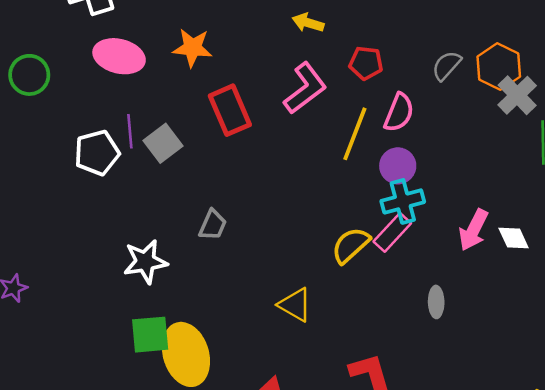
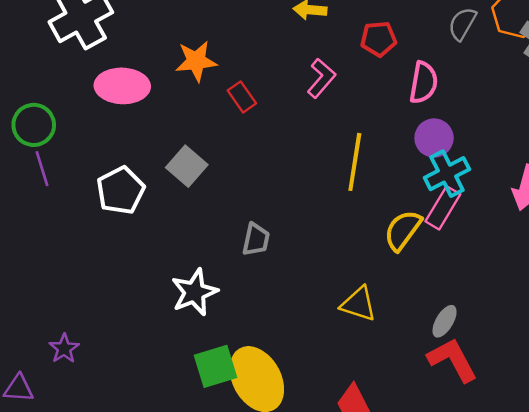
pink L-shape: (305, 88) -> (321, 78), size x0.7
red rectangle: (230, 110) -> (242, 97), moved, size x0.6
purple line: (130, 131) -> (42, 169), moved
yellow line: (355, 134) -> (355, 162), moved
gray ellipse: (436, 302) -> (445, 321), moved, turned 44

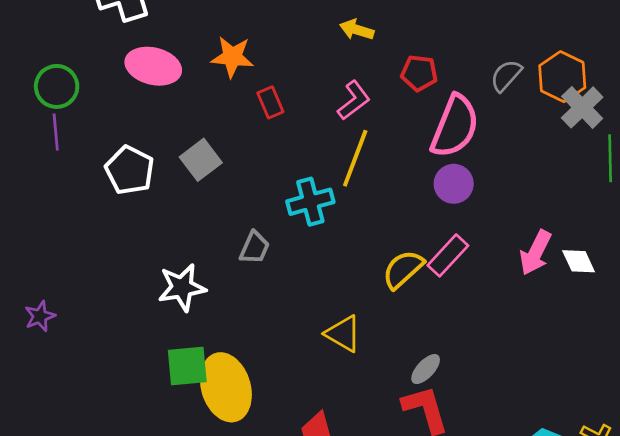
pink semicircle: (424, 83) -> (455, 126), size x1.5
yellow line: (355, 162) -> (355, 158), moved
cyan cross: (447, 174) -> (310, 202), moved
white pentagon: (121, 190) -> (130, 170), turned -30

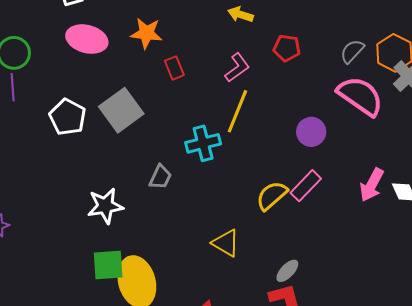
pink semicircle: (455, 126) -> (360, 96), moved, turned -78
gray square: (201, 160) -> (121, 110), size x1.4

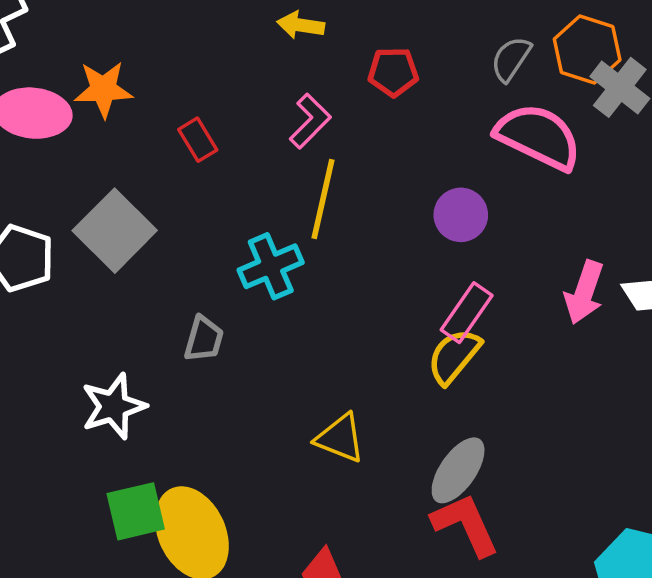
orange star: (146, 33) -> (103, 89), moved
yellow semicircle: (272, 196) -> (454, 356), moved
gray ellipse: (287, 271) -> (458, 470), size x1.5

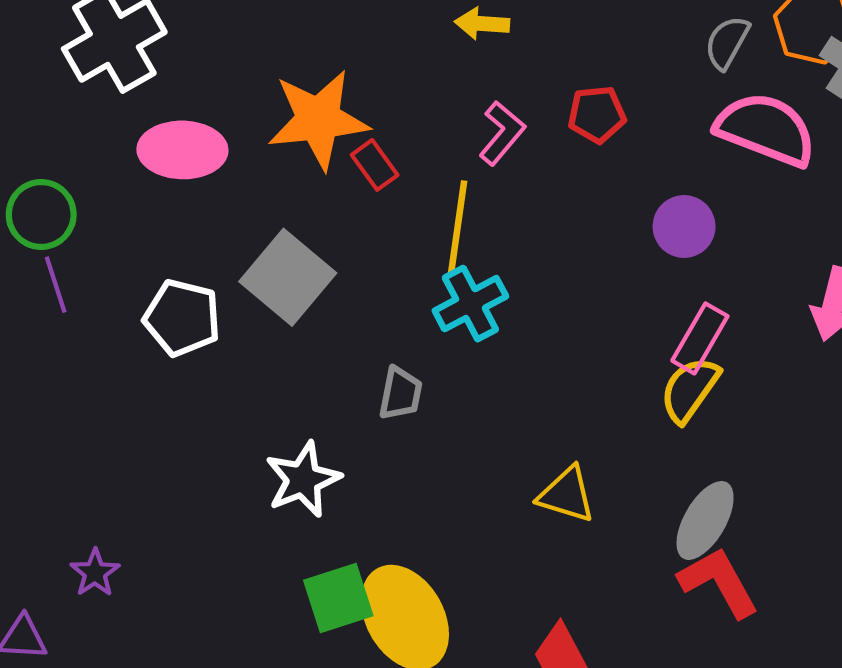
red pentagon: (393, 72) -> (597, 114), moved
orange star: (103, 89) -> (318, 119), moved, size x1.5
yellow line: (323, 199) -> (458, 227), moved

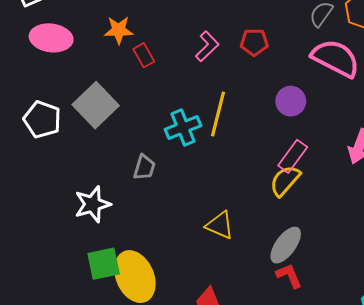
orange star: (318, 119) -> (119, 30), size x0.6
yellow line: (458, 227) -> (218, 114), moved
red L-shape: (719, 582) -> (289, 276), size x0.7

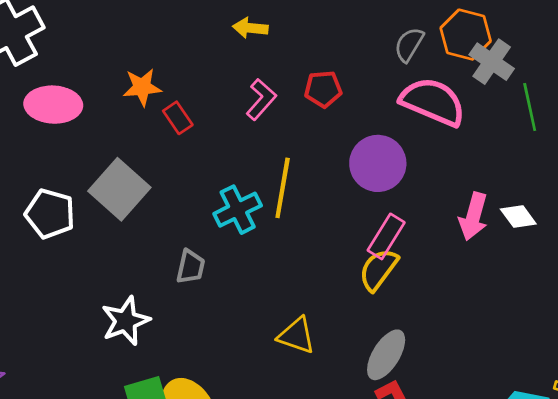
purple circle: (291, 101) -> (378, 163), size x1.4

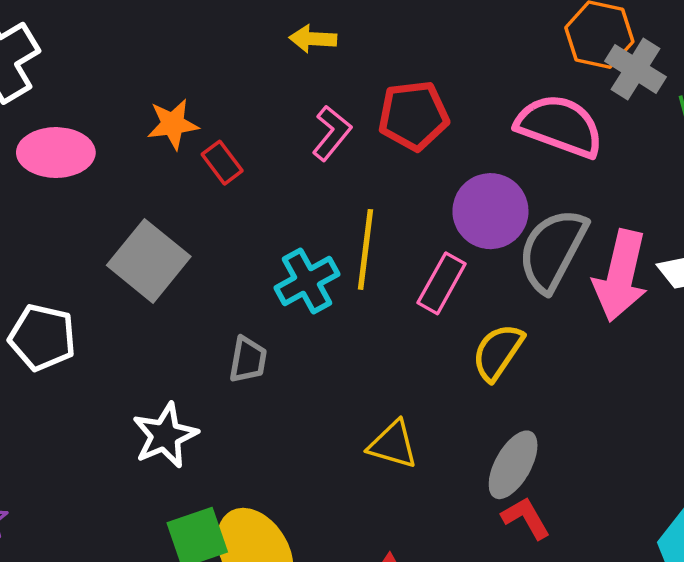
gray semicircle: (409, 45) -> (553, 250), moved, size x1.8
red pentagon: (323, 89) -> (413, 116), size x1.4
white pentagon: (50, 214) -> (42, 337), moved
pink arrow: (473, 216) -> (621, 276), size x1.4
pink rectangle: (386, 236) -> (442, 283), moved

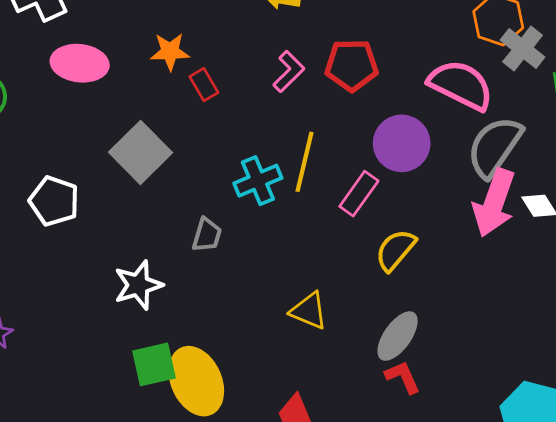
gray semicircle: (553, 250) -> (495, 147), moved

